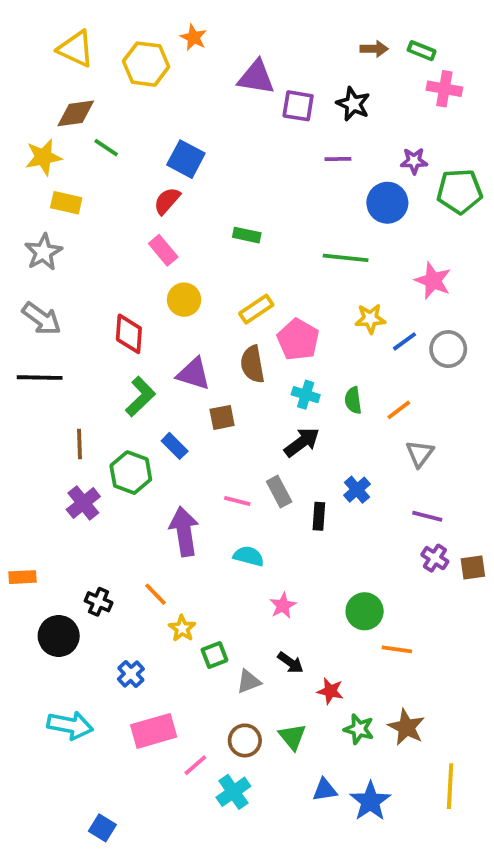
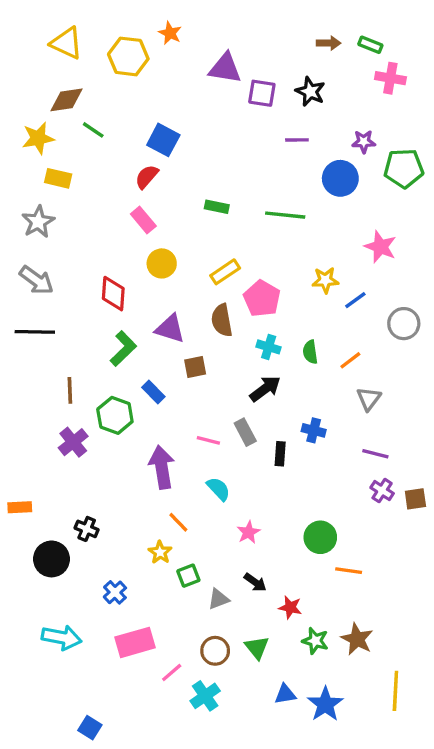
green line: (346, 258) -> (285, 215), moved
gray circle: (448, 349) -> (404, 324), moved
blue cross: (357, 490) -> (314, 430), turned -35
cyan semicircle: (249, 556) -> (218, 489), turned 32
orange line: (156, 594) -> (178, 522), moved

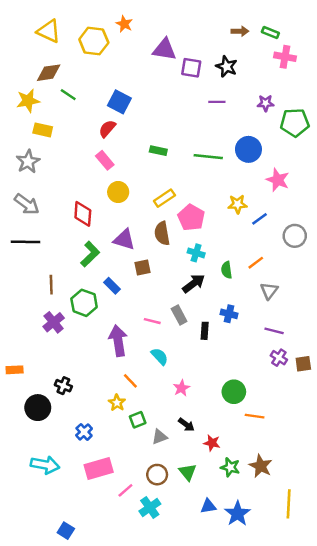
blue circle: (340, 178) -> (248, 149), moved
green semicircle: (310, 352) -> (227, 270), moved

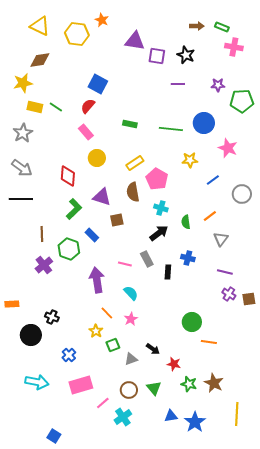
green line: (68, 95) -> (56, 107), moved
yellow star: (238, 204) -> (190, 160), moved
pink star: (181, 388) -> (131, 319), moved

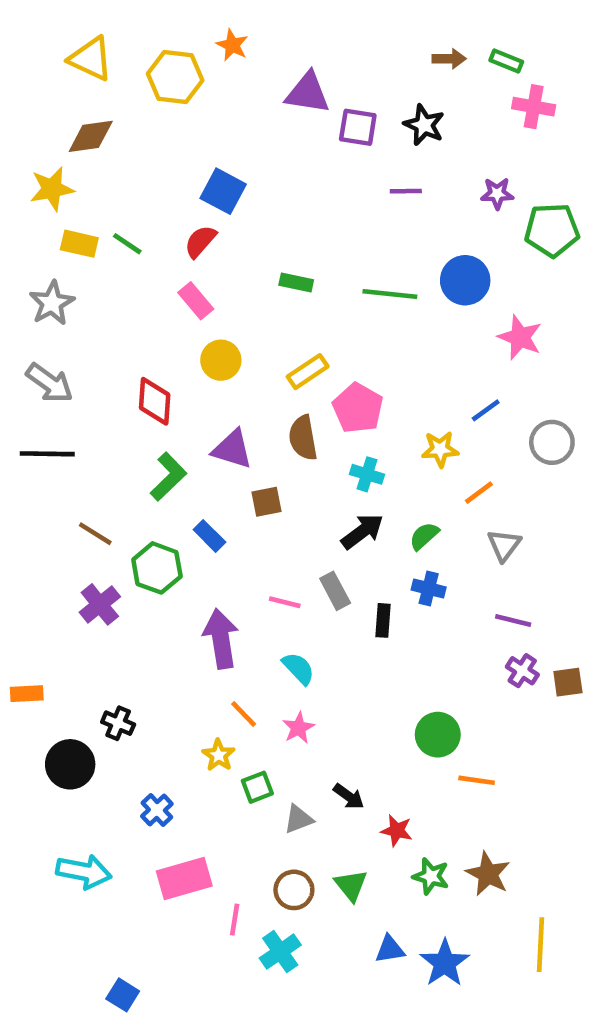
yellow star: (190, 160) -> (440, 449), moved
green semicircle: (186, 222) -> (424, 536), moved, turned 56
brown line: (42, 234) -> (95, 534), turned -56
pink line: (103, 403) -> (235, 920), turned -40

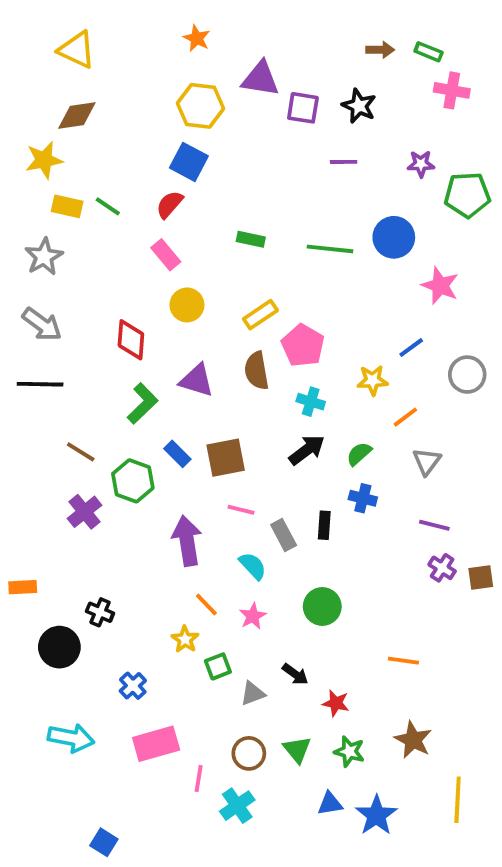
yellow hexagon: (175, 77) -> (200, 106), moved
brown square: (267, 502) -> (226, 458), moved, size x1.5
gray rectangle: (335, 591) -> (284, 535), moved
green circle: (438, 735) -> (322, 606), moved
green star: (431, 876) -> (349, 751), moved

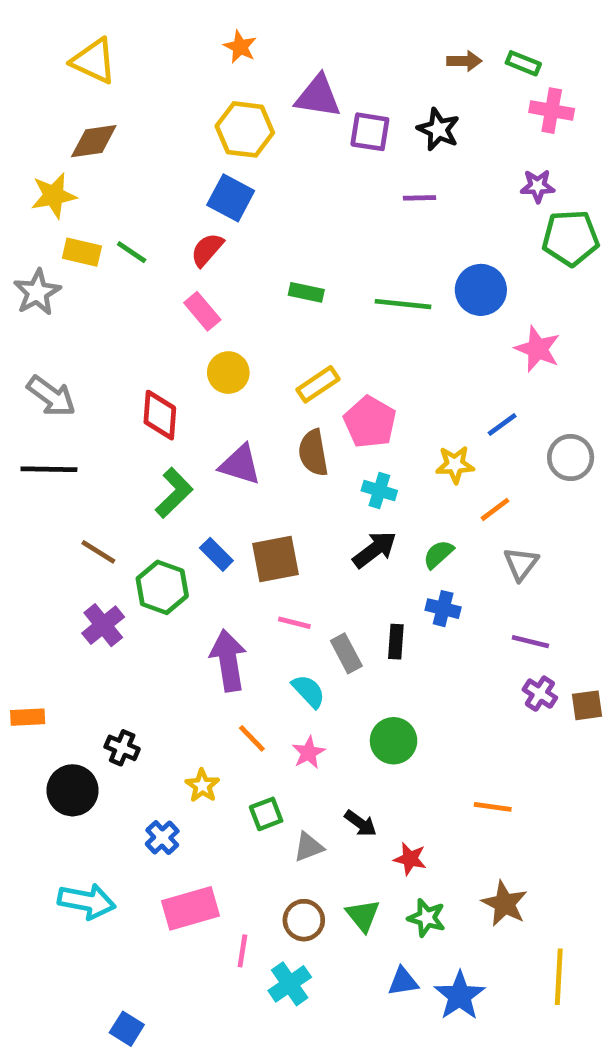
purple star: (421, 164) -> (538, 186), moved
gray star: (44, 257) -> (37, 292), moved
yellow star: (185, 639) -> (202, 786), moved

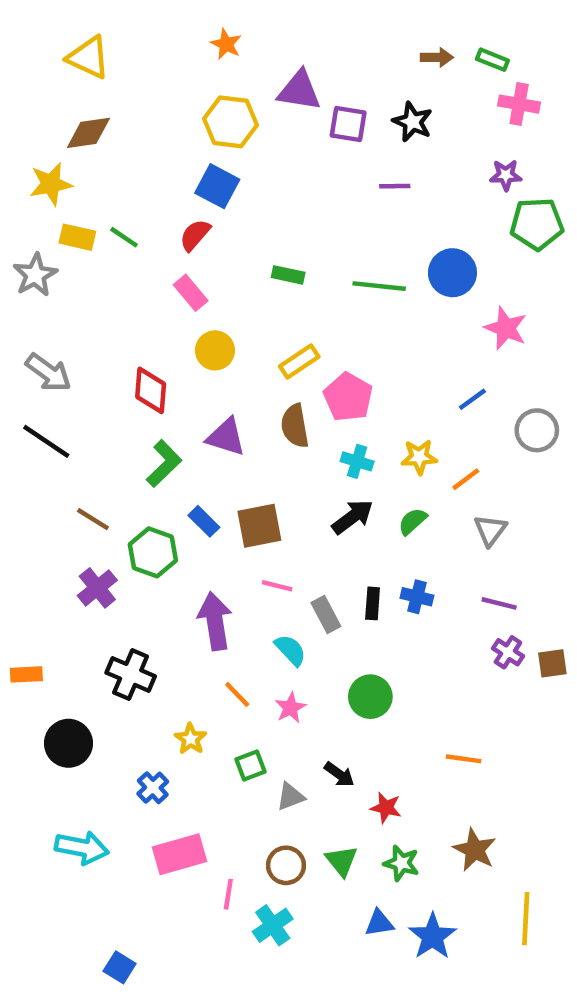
yellow star: (455, 465) -> (419, 457), moved
black line: (49, 469) -> (46, 441), turned 33
blue cross: (443, 609) -> (417, 597), moved
black cross: (122, 748) -> (131, 674), moved, size x1.5

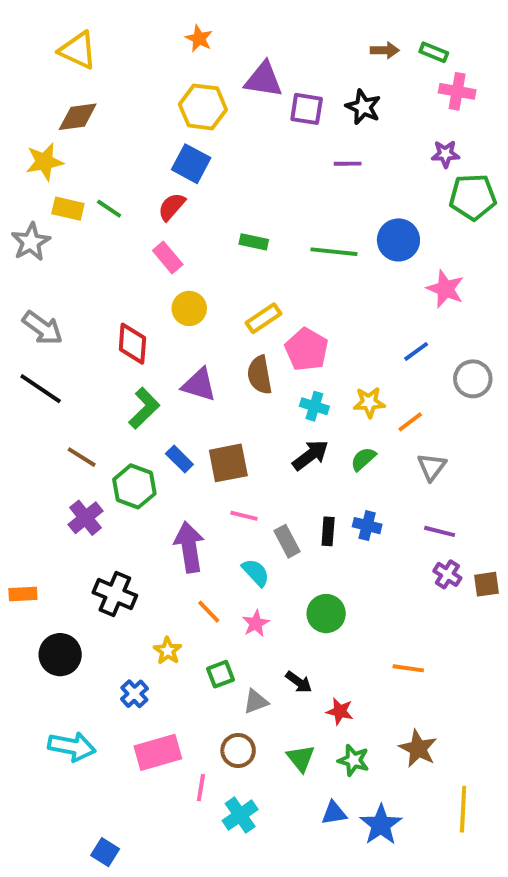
brown circle: (286, 865) -> (238, 750), moved

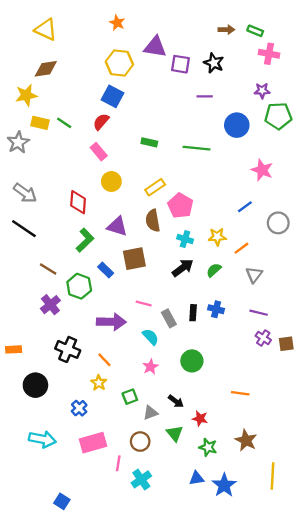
blue circle: (398, 240) -> (237, 125), moved
brown square: (228, 463) -> (134, 259), moved
purple arrow: (189, 547) -> (111, 322), turned 100
orange line: (209, 612) -> (104, 360), moved
green triangle: (301, 758) -> (175, 433), moved

